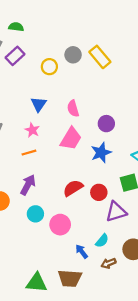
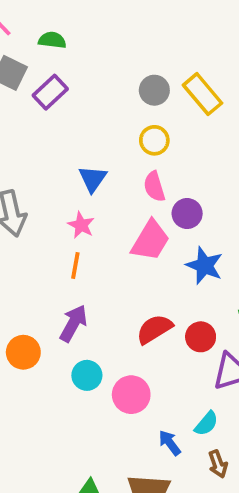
yellow circle: (49, 67) -> (154, 140), moved
purple circle: (106, 124) -> (187, 214), moved
orange line: (29, 153) -> (75, 266), turned -64
blue star: (101, 153) -> (204, 266), turned -30
brown arrow: (108, 263) -> (218, 464), turned -88

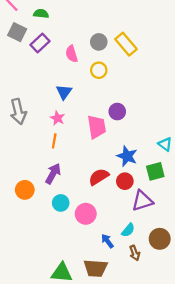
pink semicircle: (154, 187) -> (72, 54), moved
pink trapezoid: (150, 240) -> (97, 127), turned -40
blue star: (204, 266) -> (127, 156), moved

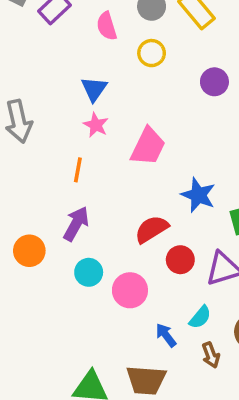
purple circle: (117, 112) -> (214, 82), moved
pink star: (57, 118) -> (96, 125), moved
pink trapezoid: (97, 127) -> (148, 146), turned 35
red circle: (125, 181) -> (180, 260), moved

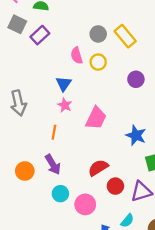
pink semicircle: (107, 26) -> (77, 56), moved
blue star: (198, 195) -> (136, 135), moved
purple arrow: (76, 224) -> (53, 165), turned 120
orange circle: (29, 251) -> (25, 171), moved

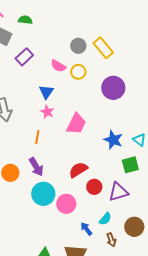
purple rectangle: (40, 35) -> (24, 57), moved
pink semicircle: (77, 56) -> (58, 66), turned -42
purple circle: (136, 79) -> (113, 88), size x1.5
cyan circle: (60, 194) -> (43, 194), size x1.5

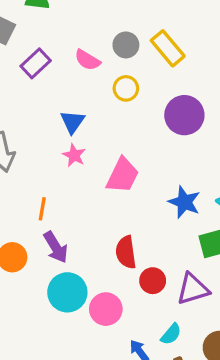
pink semicircle: (58, 66) -> (87, 60), moved
orange line: (37, 137) -> (42, 209), moved
red semicircle: (78, 170) -> (126, 252), turned -66

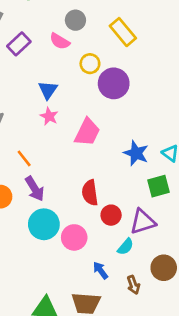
gray circle: (126, 45) -> (75, 20), moved
purple circle: (184, 115) -> (114, 83), moved
orange line: (42, 209) -> (24, 158), turned -48
cyan semicircle: (171, 334) -> (126, 247), moved

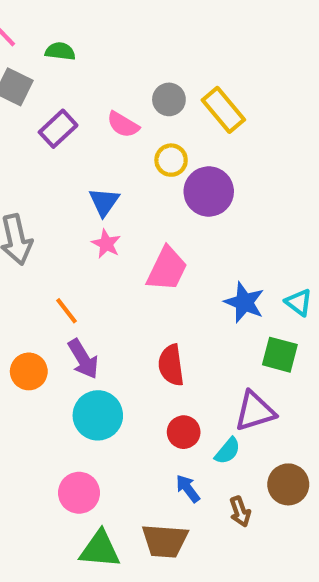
gray circle: (75, 20) -> (169, 99), moved
green square: (158, 186) -> (280, 355), turned 30
red circle: (111, 215) -> (184, 432), moved
pink circle: (74, 237) -> (79, 493), moved

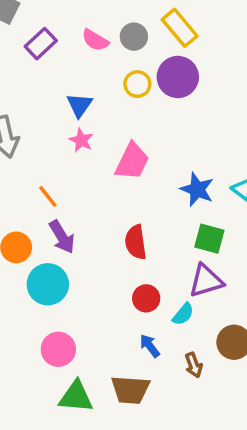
gray circle: (169, 99) -> (134, 37), moved
yellow circle: (171, 160) -> (137, 84), moved
purple circle: (209, 191) -> (178, 77), moved
green square: (280, 355) -> (209, 239), moved
cyan circle: (98, 415) -> (48, 284), moved

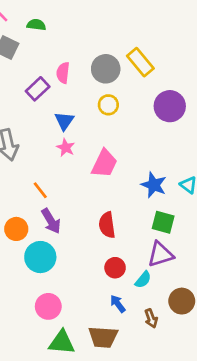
gray circle: (134, 37) -> (106, 69), size x1.4
pink semicircle: (95, 40) -> (63, 73), moved, turned 65
purple rectangle: (41, 44) -> (38, 89), moved
purple circle: (178, 77) -> (170, 106), moved

